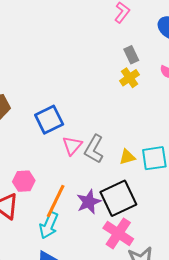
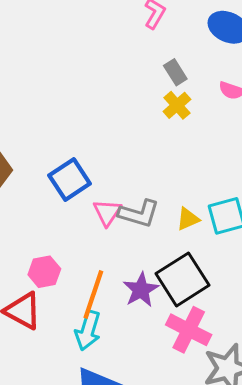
gray L-shape: (94, 149) -> (139, 214), turned -96

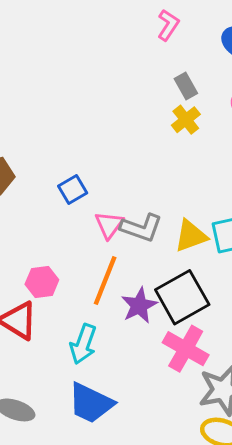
blue square: (70, 179) -> (73, 189), size x0.7
yellow triangle: (188, 219) -> (191, 236), size x1.4
orange line: (93, 294) -> (105, 280), moved

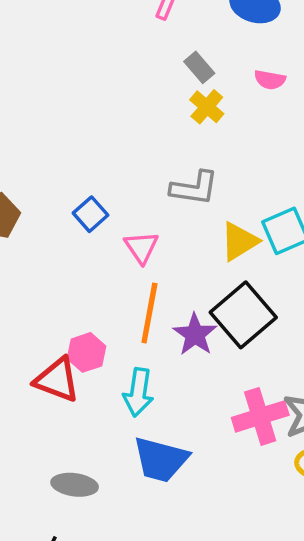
gray L-shape: (141, 228) -> (194, 188), moved
pink hexagon: (42, 282) -> (87, 352), moved
pink cross: (186, 349) -> (260, 416), moved, turned -36

